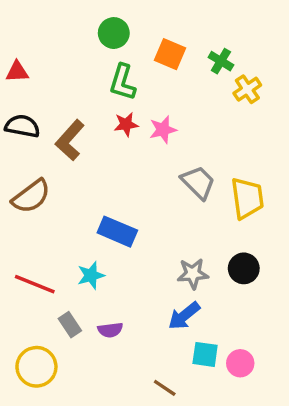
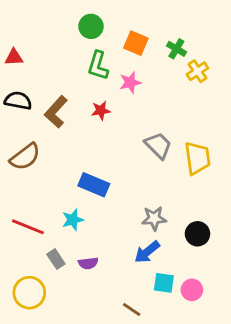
red star: (126, 124) -> (101, 110), moved
pink star: (163, 130) -> (130, 82), moved
black circle: (244, 268) -> (197, 234), moved

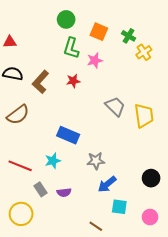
gray star: (154, 218) -> (96, 161), moved
black circle: (197, 234) -> (151, 178), moved
pink circle: (192, 290) -> (150, 217), moved

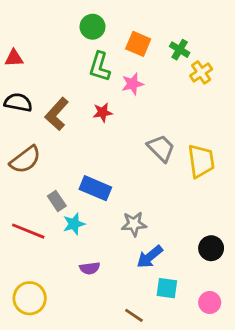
gray rectangle: (40, 189) -> (57, 201), moved

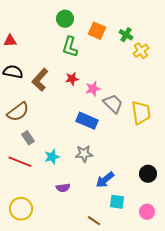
pink star: (133, 84) -> (93, 89), moved
blue rectangle: (95, 188) -> (87, 121), moved
gray rectangle: (57, 201) -> (28, 138), moved
gray star: (134, 224) -> (84, 154), moved

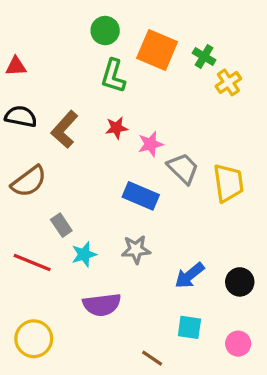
orange square: (97, 31) -> (157, 50), size x1.4
gray rectangle: (28, 138) -> (61, 225), moved
blue arrow: (105, 180) -> (189, 275), moved
purple semicircle: (63, 188) -> (102, 305), size x1.6

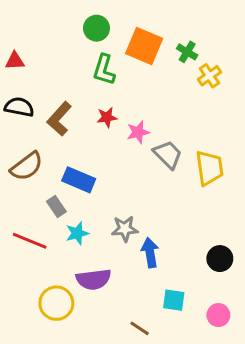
blue rectangle: (141, 196) -> (79, 180), moved
blue arrow: (189, 275) -> (150, 253), moved, turned 120
yellow circle: (34, 339) -> (56, 303), moved

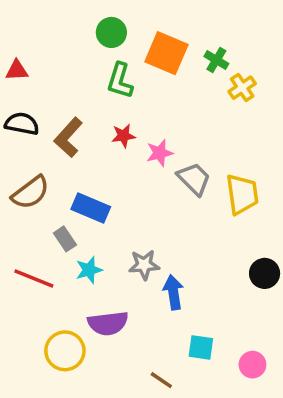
black circle: (220, 259) -> (265, 273), moved

